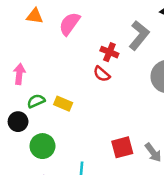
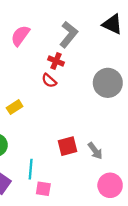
gray L-shape: (139, 35) -> (69, 35), moved
yellow rectangle: (63, 104) -> (15, 107), turned -56

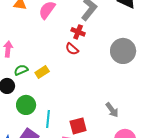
red square: (67, 146) -> (78, 126), moved
cyan line: (31, 169) -> (48, 119), moved

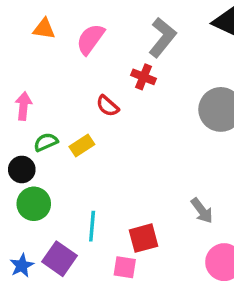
red semicircle: (72, 49) -> (108, 106), moved
green circle: (26, 105) -> (34, 204), moved

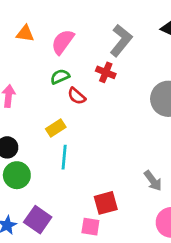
green semicircle: (46, 142) -> (60, 77), moved
cyan line: (92, 226) -> (64, 157), moved

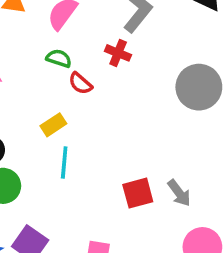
green semicircle: (60, 77) -> (59, 58), turned 42
red square: (106, 203) -> (138, 193), moved

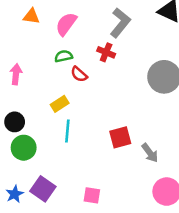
green semicircle: (59, 58) -> (64, 56), turned -30
red square: (138, 193) -> (120, 137), moved

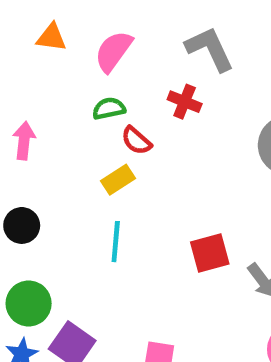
gray L-shape: (120, 23) -> (210, 49), turned -64
yellow rectangle: (60, 104) -> (118, 180), moved
green circle: (24, 148) -> (29, 303), moved

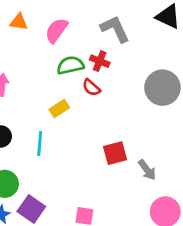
green semicircle: (109, 109) -> (70, 65), moved, size x1.4
red semicircle: (136, 141) -> (91, 88), moved
cyan line: (116, 242) -> (40, 143), moved

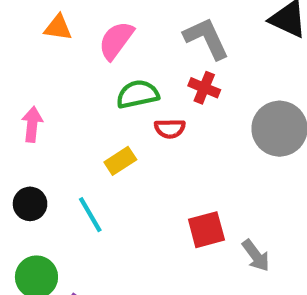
red cross: (100, 61) -> (204, 88), moved
red semicircle: (91, 88) -> (170, 129), turned -42
cyan line: (40, 143) -> (90, 215), turned -35

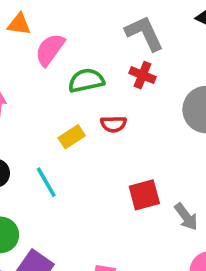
pink semicircle: (116, 40) -> (50, 50), moved
red semicircle: (170, 129) -> (113, 124), moved

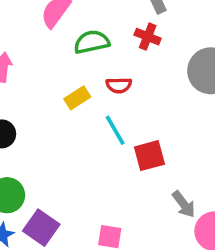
cyan line: (46, 182) -> (115, 130), moved
gray arrow: (186, 217) -> (184, 204), moved

